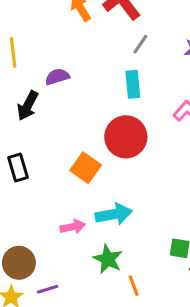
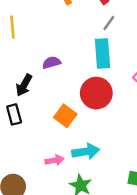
purple semicircle: (57, 77) -> (51, 63), moved
cyan rectangle: (133, 84) -> (102, 53), size x1.4
black arrow: (28, 106) -> (24, 85), moved

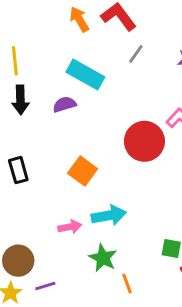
cyan rectangle: (102, 53) -> (85, 75), moved, turned -56
black arrow: (24, 85) -> (20, 100), moved, turned -30
red circle: (96, 93) -> (144, 141), moved

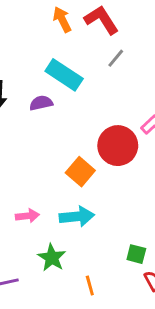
orange square: (83, 171) -> (80, 172), moved
pink arrow: (70, 227) -> (27, 216), moved
green star: (103, 258) -> (52, 258), moved

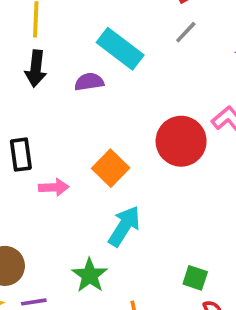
orange square: (80, 172) -> (111, 168), moved
pink arrow: (27, 216) -> (54, 187), moved
cyan arrow: (77, 217) -> (124, 226), turned -56

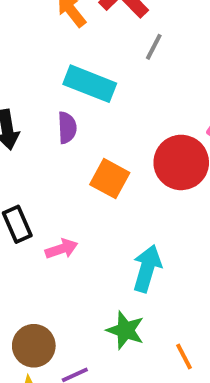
purple semicircle: (89, 82) -> (67, 128), turned 112
orange square: (111, 168) -> (110, 179), moved

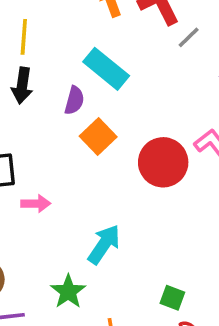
gray line: (154, 47) -> (189, 37), moved
orange square: (110, 179) -> (98, 137), moved

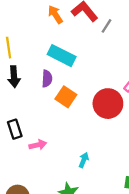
cyan arrow: (104, 244) -> (84, 160), size x0.6

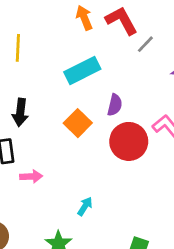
cyan rectangle: (62, 56) -> (82, 71), turned -64
black arrow: (14, 77) -> (20, 112), moved
purple semicircle: (47, 79) -> (115, 105), moved

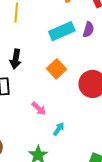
purple semicircle: (115, 105) -> (88, 30), moved
pink arrow: (31, 176) -> (39, 108), moved, turned 42

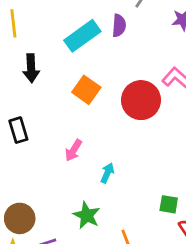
black arrow: (16, 59) -> (31, 68), moved
pink arrow: (39, 108) -> (74, 150), turned 91

